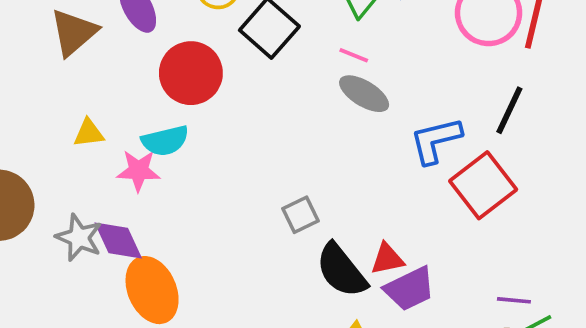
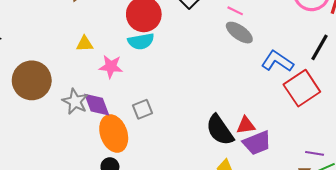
blue L-shape: (436, 140) -> (277, 61), turned 44
cyan semicircle: (165, 141) -> (141, 41), moved
gray square: (300, 215) -> (143, 109), moved

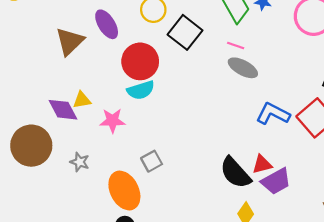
blue L-shape: (277, 61) -> (273, 114), moved
gray star: (75, 101) -> (80, 162), size x0.7
purple diamond: (97, 105) -> (63, 110), moved

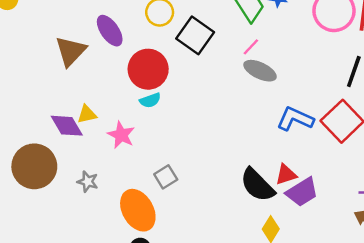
pink line: (236, 46) -> (251, 47), turned -63
cyan semicircle: (141, 90) -> (150, 100), size x0.7
pink star: (112, 121) -> (121, 135), turned 30

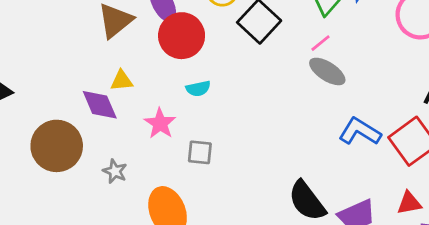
red circle: (148, 69) -> (182, 36), moved
yellow triangle: (87, 114) -> (122, 81), moved
red triangle: (286, 175) -> (409, 203), moved
gray square: (166, 177) -> (200, 152), moved, turned 30

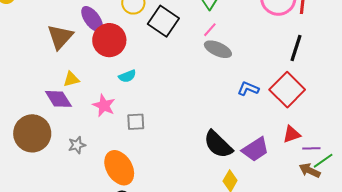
blue L-shape: (360, 132) -> (248, 89), size x0.7
gray star: (115, 171) -> (77, 145), turned -30

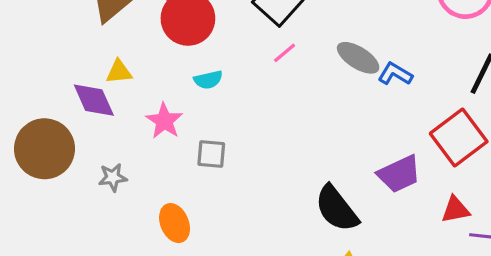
pink line: (210, 30) -> (285, 53), moved
blue L-shape: (248, 89) -> (395, 74), moved
purple trapezoid: (255, 149) -> (399, 174), moved
orange ellipse: (119, 168) -> (175, 223), size x0.7

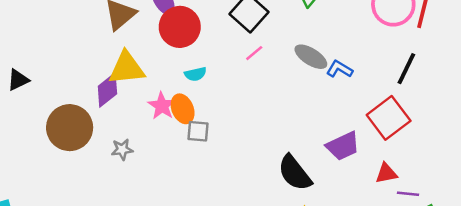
yellow triangle: (119, 72) -> (127, 68), size x1.8
purple diamond: (94, 100) -> (107, 90), turned 76
orange ellipse: (175, 223) -> (183, 109), moved

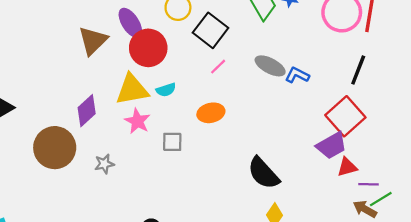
yellow triangle: (127, 68) -> (132, 90), moved
orange ellipse: (183, 109) -> (211, 113), moved, turned -75
purple trapezoid: (343, 146) -> (332, 146), moved

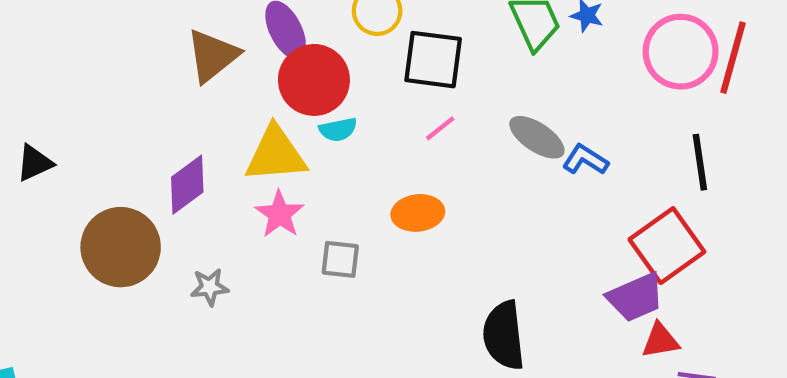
black square: (211, 30) -> (433, 60), turned -36
black line: (358, 70) -> (700, 162), turned -36
cyan semicircle: (166, 90) -> (338, 129), moved
black semicircle: (263, 173) -> (504, 335), turned 30

